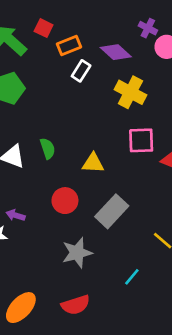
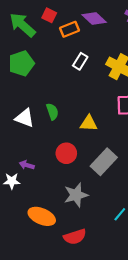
purple diamond: (116, 52) -> (94, 19), moved
white rectangle: (81, 71) -> (80, 61), moved
orange ellipse: (21, 308) -> (42, 216), moved, turned 70

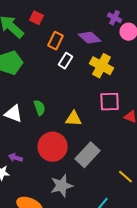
purple diamond: (94, 19) -> (90, 38), moved
orange rectangle: (70, 29) -> (56, 41), moved, turned -42
red circle: (66, 153) -> (53, 147), size x1.5

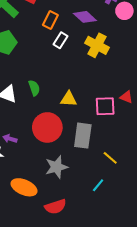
pink square: (110, 102) -> (105, 106), moved
gray rectangle: (88, 155) -> (83, 136), turned -35
yellow line: (126, 177) -> (110, 158), moved

